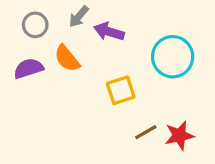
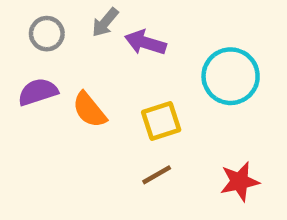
orange semicircle: (67, 58) -> (89, 110), moved
brown line: (146, 132) -> (157, 175), moved

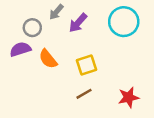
gray circle: (47, 34) -> (32, 28), moved
purple arrow: (145, 43) -> (78, 23), turned -65
cyan circle: (231, 76) -> (124, 22), moved

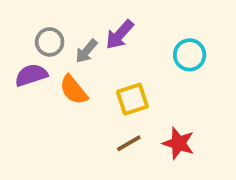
gray arrow: (56, 12) -> (86, 51), moved
cyan circle: (124, 22) -> (190, 55), moved, size x0.7
red star: (129, 97) -> (179, 143), moved, turned 30

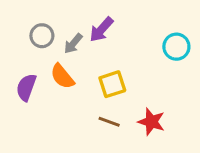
cyan circle: (190, 55) -> (176, 47), moved
purple semicircle: (31, 75) -> (26, 87), moved, turned -52
brown line: (129, 143) -> (109, 122), turned 50

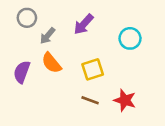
gray circle: (42, 36) -> (27, 18), moved
gray arrow: (73, 44) -> (48, 36), moved
cyan circle: (176, 47) -> (130, 38), moved

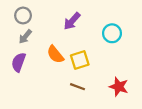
gray arrow: (48, 36) -> (25, 37), moved
orange semicircle: (51, 63) -> (55, 54), moved
red star: (125, 100) -> (119, 87), moved

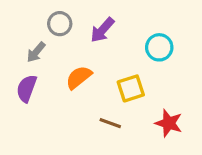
gray circle: (23, 15) -> (60, 24), moved
orange semicircle: (55, 54) -> (79, 77), turned 90
yellow square: (80, 60) -> (131, 88), moved

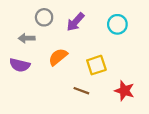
cyan circle: (159, 47) -> (117, 24), moved
gray arrow: (36, 52) -> (27, 38), turned 49
purple semicircle: (27, 88) -> (20, 65), turned -96

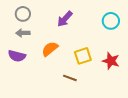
gray circle: (44, 17) -> (23, 14), moved
cyan circle: (117, 24) -> (111, 21), moved
red star: (124, 91) -> (111, 61), moved

